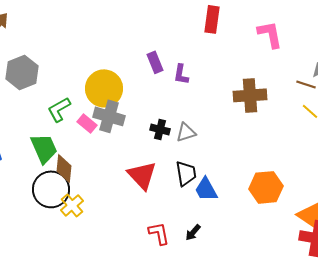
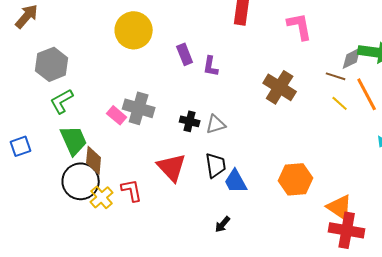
yellow circle: (104, 88) -> (134, 30), moved
brown cross: (250, 95) -> (280, 87), turned 36
green L-shape: (59, 109) -> (62, 101), moved
red L-shape: (159, 233) -> (132, 190), moved

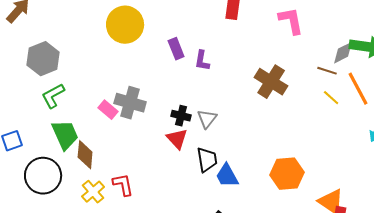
gray triangle: (216, 124) -> (207, 119), turned -35
red triangle: (172, 167) -> (177, 139), moved, size x0.7
black circle: (81, 181) -> (43, 176), moved

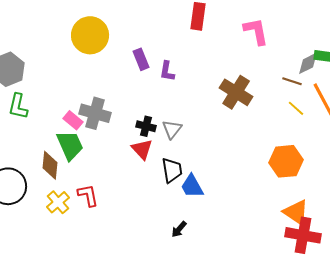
green L-shape: (53, 96) -> (18, 106), turned -48
green trapezoid: (65, 135) -> (70, 145), moved
orange hexagon: (287, 174) -> (286, 161), moved

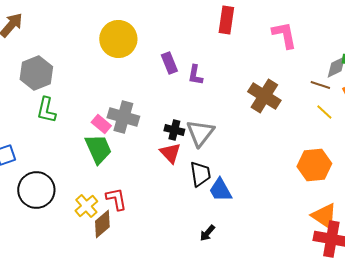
gray triangle: (172, 129) -> (200, 133), size x1.4
brown diamond: (50, 165) -> (102, 224), moved, turned 44

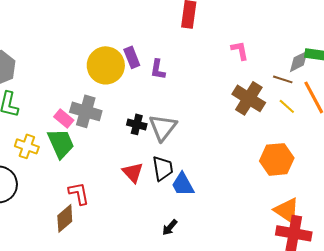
pink L-shape: (284, 35) -> (240, 50), moved, size x0.7
yellow circle: (118, 39) -> (106, 65), moved
brown cross: (264, 96) -> (249, 98), moved
red triangle: (170, 153) -> (133, 172), moved
yellow cross: (86, 206) -> (27, 146), moved, turned -30

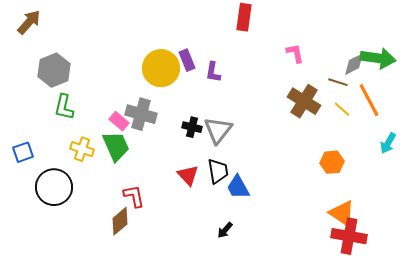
orange hexagon: (277, 159) -> (332, 162), size x0.7

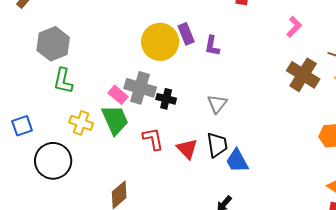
pink L-shape: (295, 53) -> (294, 27), turned 55
black cross: (192, 127) -> (166, 99), moved
gray triangle: (218, 130) -> (217, 104), size x0.7
red L-shape: (134, 196) -> (153, 139), moved

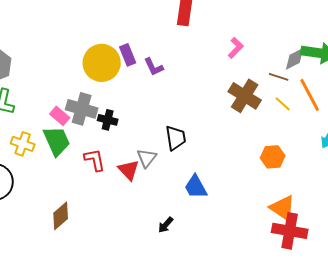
purple L-shape: (212, 46) -> (154, 67), turned -35
gray triangle: (217, 104) -> (147, 158), moved
black trapezoid: (217, 145) -> (176, 138), moved
blue trapezoid: (237, 161) -> (196, 187), moved

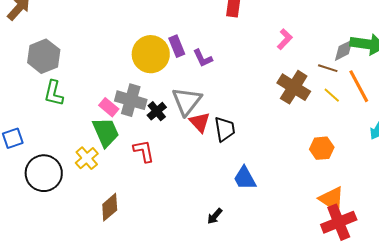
black cross: (108, 120) -> (157, 111), turned 36
yellow cross: (23, 144) -> (87, 158), moved, turned 30
gray triangle: (147, 158) -> (187, 101), moved, size x1.5
red triangle: (129, 170) -> (200, 122), moved
red cross: (290, 231) -> (339, 222), turned -32

